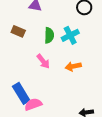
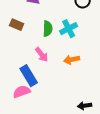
blue rectangle: (21, 93) -> (29, 76), moved
pink semicircle: (33, 104) -> (22, 92), moved

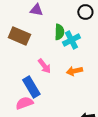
brown rectangle: (17, 25) -> (19, 36), size x1.5
green semicircle: (48, 29) -> (59, 32), moved

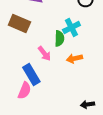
green semicircle: (59, 32) -> (59, 38), moved
pink semicircle: (24, 103) -> (24, 90), turned 132

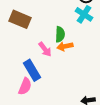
cyan cross: (71, 28) -> (84, 14), moved, turned -30
orange arrow: (74, 58) -> (65, 46), moved

